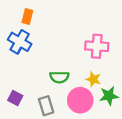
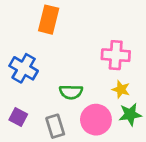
orange rectangle: (27, 16) -> (49, 20), moved, size x1.5
blue cross: (20, 42) -> (24, 68), moved
yellow star: (93, 79) -> (121, 89), moved

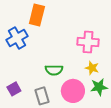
blue cross: (24, 68) -> (17, 38), moved, turned 30
purple square: (18, 117) -> (14, 89), turned 32

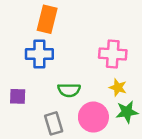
blue cross: (17, 38) -> (39, 54), moved, turned 30
purple square: (14, 89) -> (18, 96), moved, turned 32

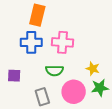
pink cross: (113, 54) -> (63, 42), moved

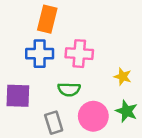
yellow star: (93, 69) -> (123, 77), moved
purple square: (14, 76) -> (18, 96), size x1.5
green star: (100, 88) -> (127, 111), turned 30

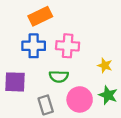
orange rectangle: (47, 19) -> (40, 16), turned 50

